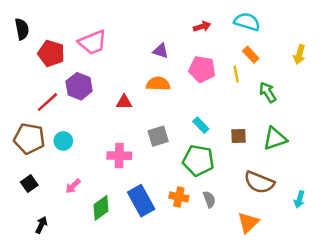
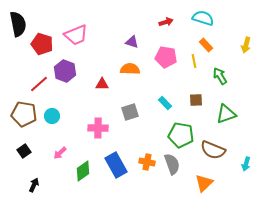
black semicircle: (22, 29) -> (18, 24), size x1.4
brown square: (239, 136) -> (196, 100), moved
green pentagon: (198, 160) -> (181, 135), moved
gray semicircle: (209, 199) -> (172, 164), size x1.5

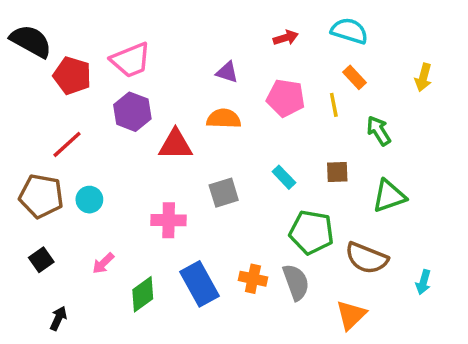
black semicircle: (18, 24) -> (31, 41), turned -50
purple hexagon: (65, 71) -> (132, 112), moved
red triangle: (102, 84) -> (175, 144), size x1.5

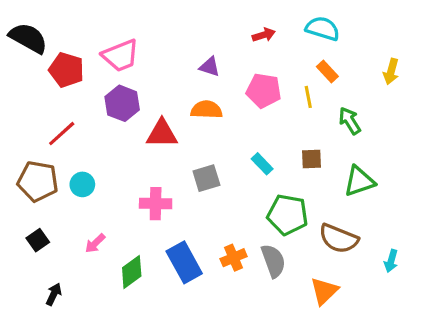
orange cross: (253, 279) -> (234, 258), turned -35

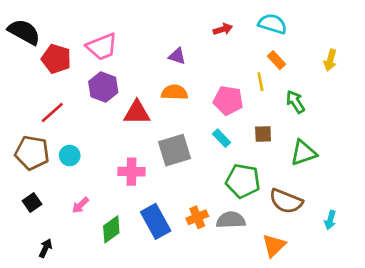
pink pentagon: (264, 91) -> (228, 100), moved
gray square: (206, 178) -> (174, 150), size x1.4
gray semicircle: (273, 261) -> (231, 220), turned -72

